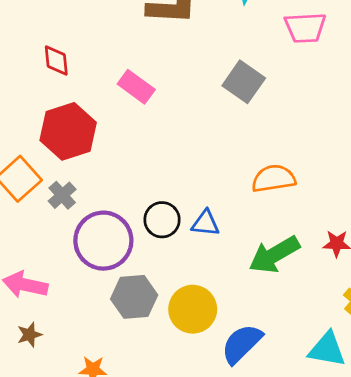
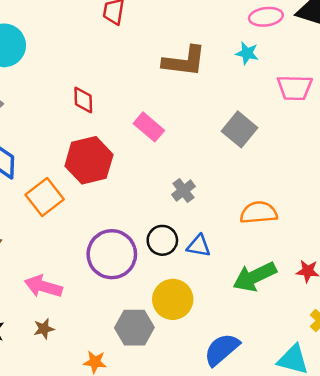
gray cross: (62, 195) -> (183, 191), moved
gray hexagon: (134, 297) -> (134, 328), moved
yellow circle: (193, 309) -> (173, 299), moved

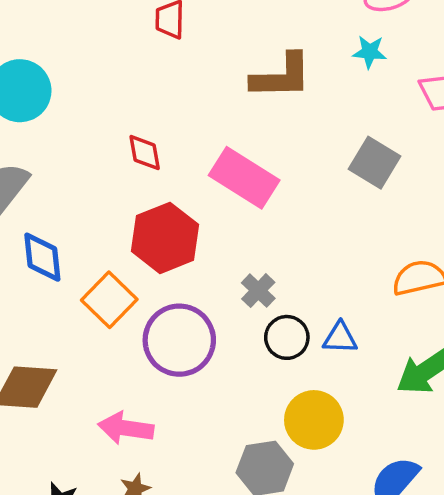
pink rectangle: (149, 127) -> (244, 178), size x1.5
gray cross: (183, 191) -> (258, 291), moved
purple circle: (112, 254) -> (179, 340), moved

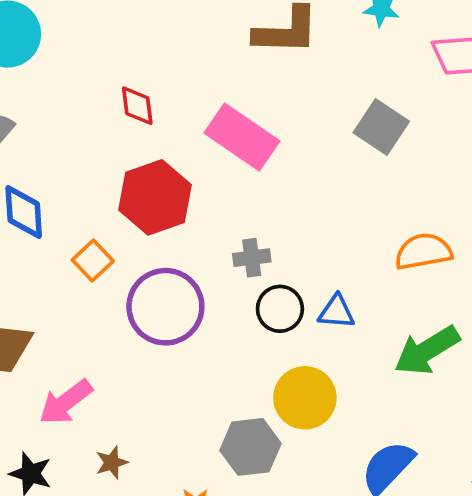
gray cross: (258, 291) -> (252, 258), turned 36
orange square: (109, 300) -> (93, 261), size x0.7
pink arrow: (126, 428) -> (66, 402), moved, turned -48

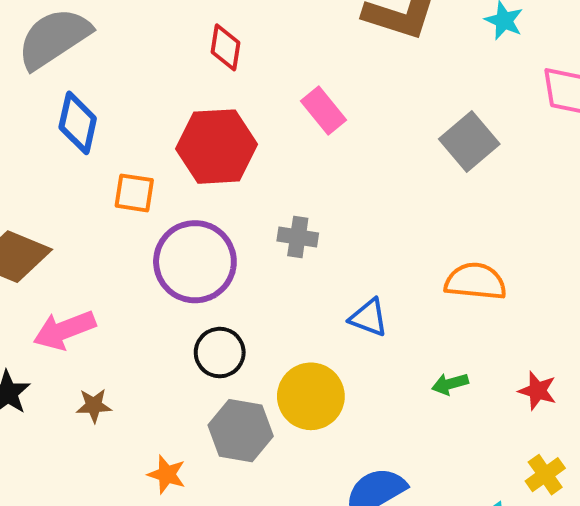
pink rectangle: (242, 137) -> (323, 110), size x0.6
orange square: (93, 261) -> (134, 193), turned 36
black circle: (280, 309) -> (220, 353), moved
green arrow: (427, 350) -> (450, 384), size x0.5

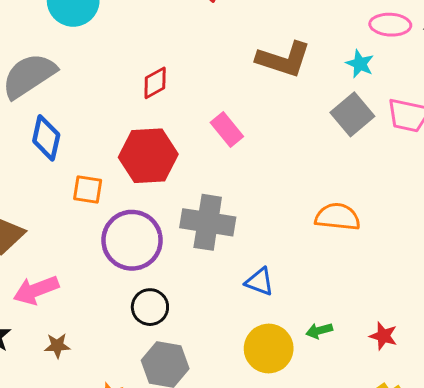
red diamond: (226, 47) -> (155, 83), turned 52
gray square: (469, 141) -> (352, 114), moved
gray cross: (298, 237) -> (208, 222), size x1.8
orange semicircle: (476, 281) -> (338, 217), moved
yellow circle: (311, 396) -> (269, 348), moved

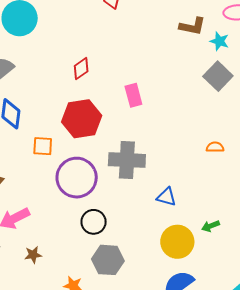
brown L-shape: (284, 59) -> (192, 26), moved, size x0.7
pink rectangle: (227, 129) -> (133, 95), turned 30
orange semicircle: (338, 217) -> (215, 147), size x0.6

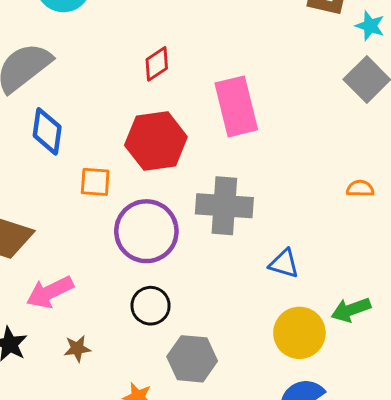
pink rectangle: (133, 95) -> (236, 106), size x1.6
black circle: (94, 222) -> (151, 306), moved
green arrow: (211, 226) -> (351, 310), size x1.4

